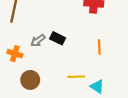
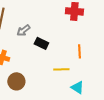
gray arrow: (38, 40) -> (23, 30), moved
yellow line: (76, 77) -> (61, 69), moved

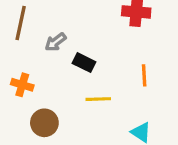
yellow line: (61, 69) -> (98, 99), moved

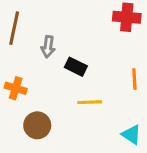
gray arrow: (55, 42) -> (48, 47), turned -45

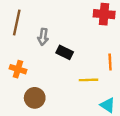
yellow line: (90, 102) -> (89, 80), moved

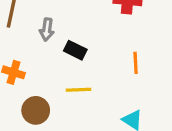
yellow line: (89, 80) -> (79, 90), moved

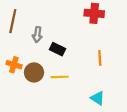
brown circle: (36, 110) -> (34, 72), moved

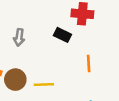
black rectangle: (57, 49) -> (62, 35), moved

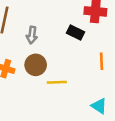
brown circle: (15, 80) -> (36, 65), moved

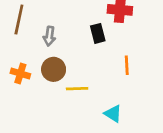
black rectangle: (75, 33) -> (98, 33), turned 49
cyan triangle: (99, 106) -> (113, 114), moved

